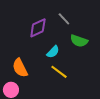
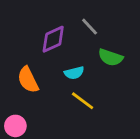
cyan semicircle: (53, 52) -> (74, 73), turned 32
orange semicircle: (20, 68) -> (28, 80), moved

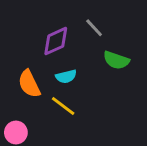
cyan semicircle: (74, 73) -> (66, 76), moved
yellow line: (83, 101) -> (63, 106), moved

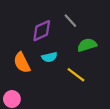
green semicircle: (116, 60) -> (87, 45), turned 144
yellow line: (63, 106) -> (76, 75), moved

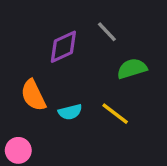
cyan semicircle: (49, 57) -> (70, 112), moved

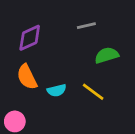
gray line: (107, 32) -> (86, 26), turned -60
purple diamond: (63, 47) -> (30, 38), moved

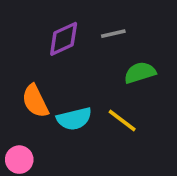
purple diamond: (30, 38) -> (64, 39), moved
cyan semicircle: (57, 90) -> (74, 119), size x1.4

